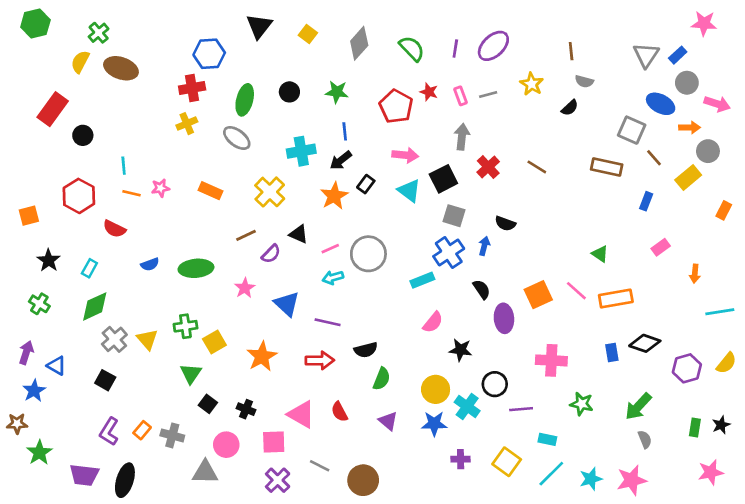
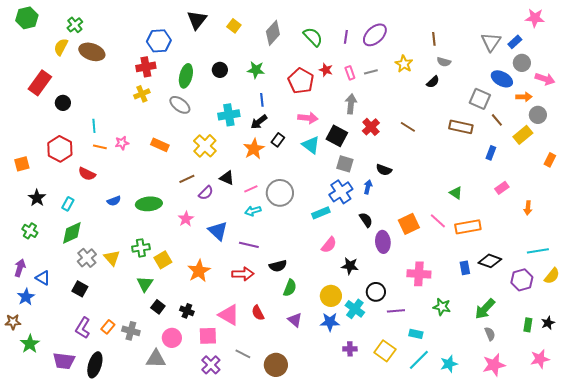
black square: (443, 179) -> (337, 136), turned -35
cyan line: (720, 312) -> (538, 251), moved
pink star: (632, 480) -> (494, 365), moved

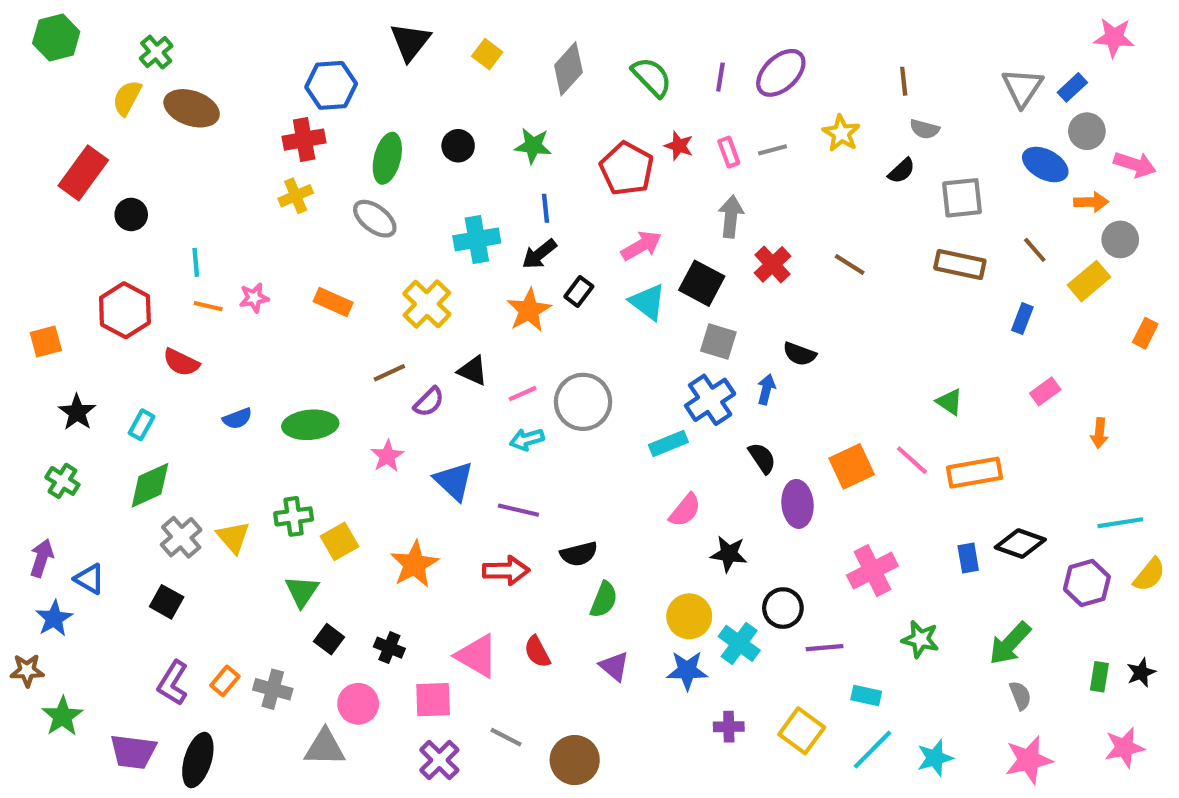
gray square: (480, 99) -> (962, 198), moved, turned -30
pink arrow: (308, 118) -> (641, 246), turned -36
pink cross: (419, 274) -> (872, 571), turned -30

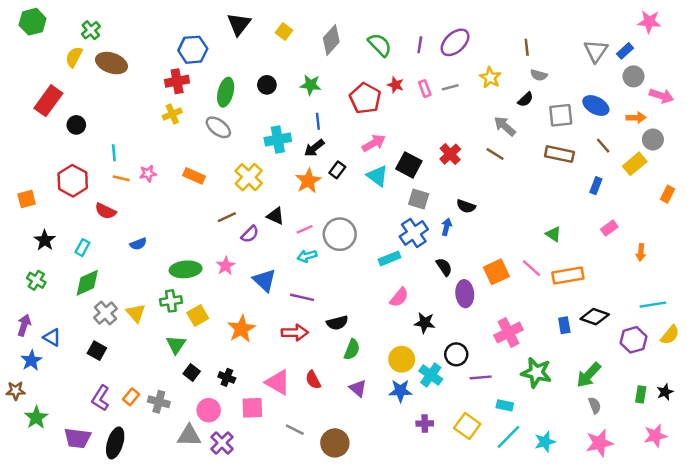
blue ellipse: (1045, 165) -> (596, 106), moved
gray arrow: (731, 217) -> (505, 126), moved, turned -55
green ellipse: (310, 425) -> (186, 269), moved
green star: (920, 639) -> (536, 373), size x1.4
purple cross: (439, 760) -> (222, 443), moved

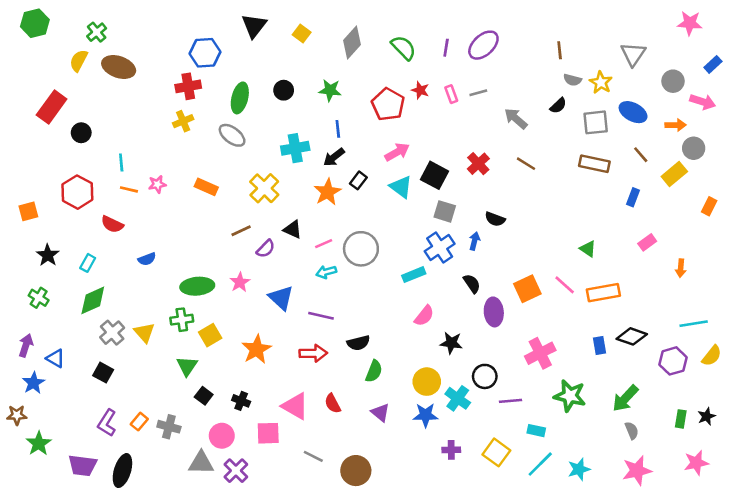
blue rectangle: (625, 51) -> (713, 64), moved
yellow star: (490, 78) -> (601, 82), moved
gray arrow: (505, 126) -> (516, 119), moved

